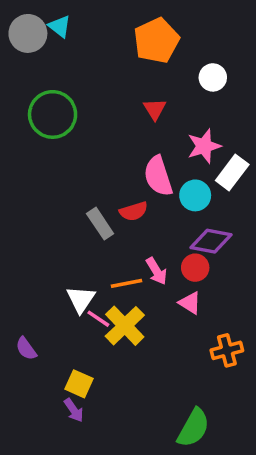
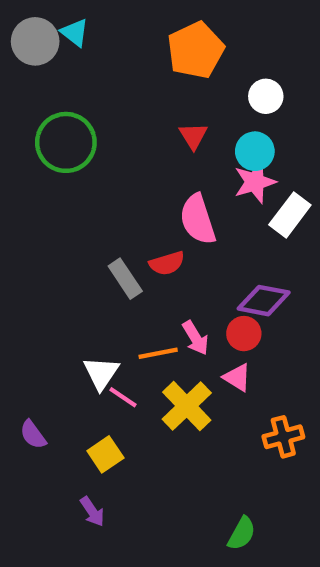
cyan circle: (195, 195) -> (255, 151), moved
yellow cross: (125, 326) -> (187, 406), moved
yellow square: (79, 384) -> (105, 454), moved, turned 32
green semicircle: (193, 428) -> (242, 533), size x0.7

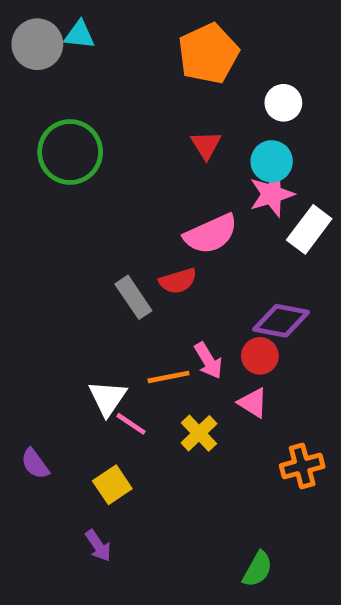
cyan triangle: (75, 33) -> (79, 35), turned -32
pink semicircle: (198, 219) -> (211, 234), turned -96
yellow cross: (187, 406) -> (199, 433), size x0.7

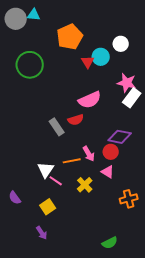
orange pentagon: (208, 54) -> (70, 37), moved
cyan circle: (272, 161) -> (101, 57), moved
pink star: (272, 194) -> (127, 83), moved, turned 30
green semicircle: (258, 569) -> (110, 243), turned 35

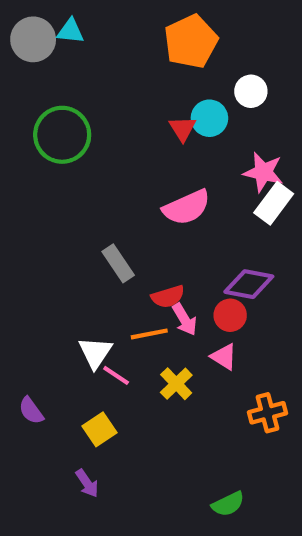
orange pentagon: (70, 37) -> (191, 41), moved
red semicircle: (76, 120) -> (168, 297), moved

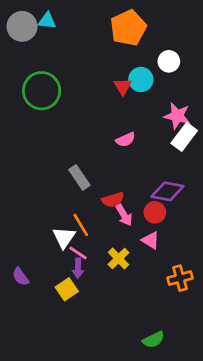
pink semicircle: (187, 207) -> (125, 140), size x0.6
orange line: (149, 334) -> (81, 225), moved, turned 70
purple arrow: (87, 483) -> (78, 268), moved, turned 36

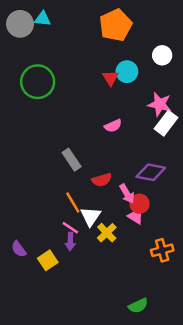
white circle: (169, 61) -> (162, 55), moved
red circle: (155, 212) -> (140, 204), moved
pink arrow: (124, 215) -> (127, 194), moved
white triangle: (64, 238) -> (90, 216), moved
yellow square: (67, 289) -> (48, 260), moved

